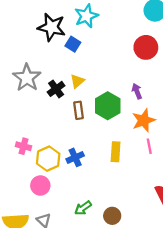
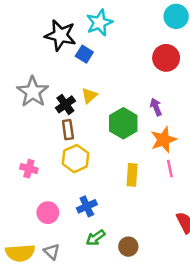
brown rectangle: (79, 110) -> (68, 130), moved
blue cross: (75, 157) -> (87, 206), moved
yellow hexagon: (48, 159) -> (75, 159), moved

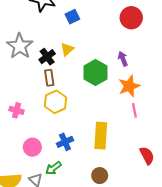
blue square: (84, 54) -> (72, 17), moved, turned 32
yellow rectangle: (132, 175) -> (101, 136), moved, size x1.4
green arrow: (96, 238) -> (53, 168), moved

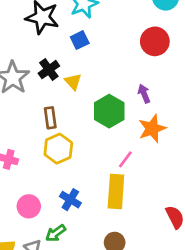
yellow triangle: (67, 49) -> (73, 82), turned -32
black cross: (47, 57) -> (49, 70), moved
pink line: (134, 110) -> (125, 159), moved, turned 48
blue cross: (65, 142) -> (70, 200), turned -35

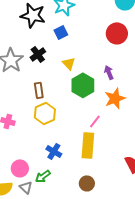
yellow triangle: (73, 82) -> (69, 63), moved
pink circle: (29, 206) -> (20, 168), moved

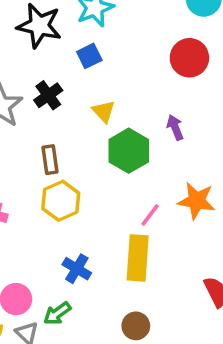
orange star: (115, 98) -> (197, 201), moved, turned 30

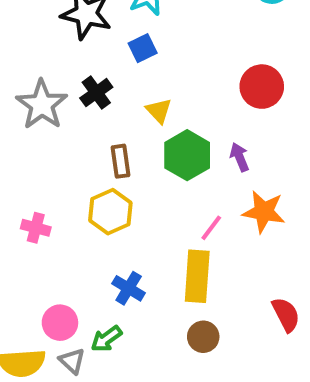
red circle: (189, 58) -> (262, 87), moved
purple arrow: (175, 127) -> (240, 157), moved
brown rectangle: (50, 160) -> (120, 161), moved
brown circle: (136, 326) -> (203, 337), moved

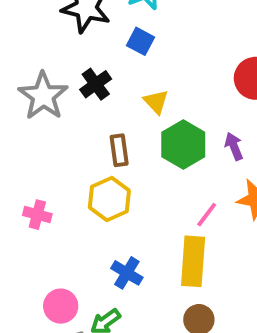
blue square: (143, 48) -> (140, 41), turned -36

